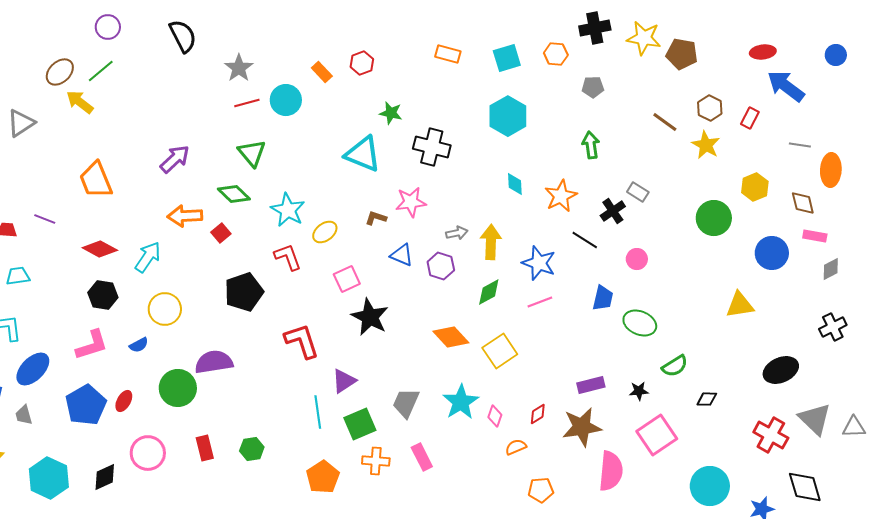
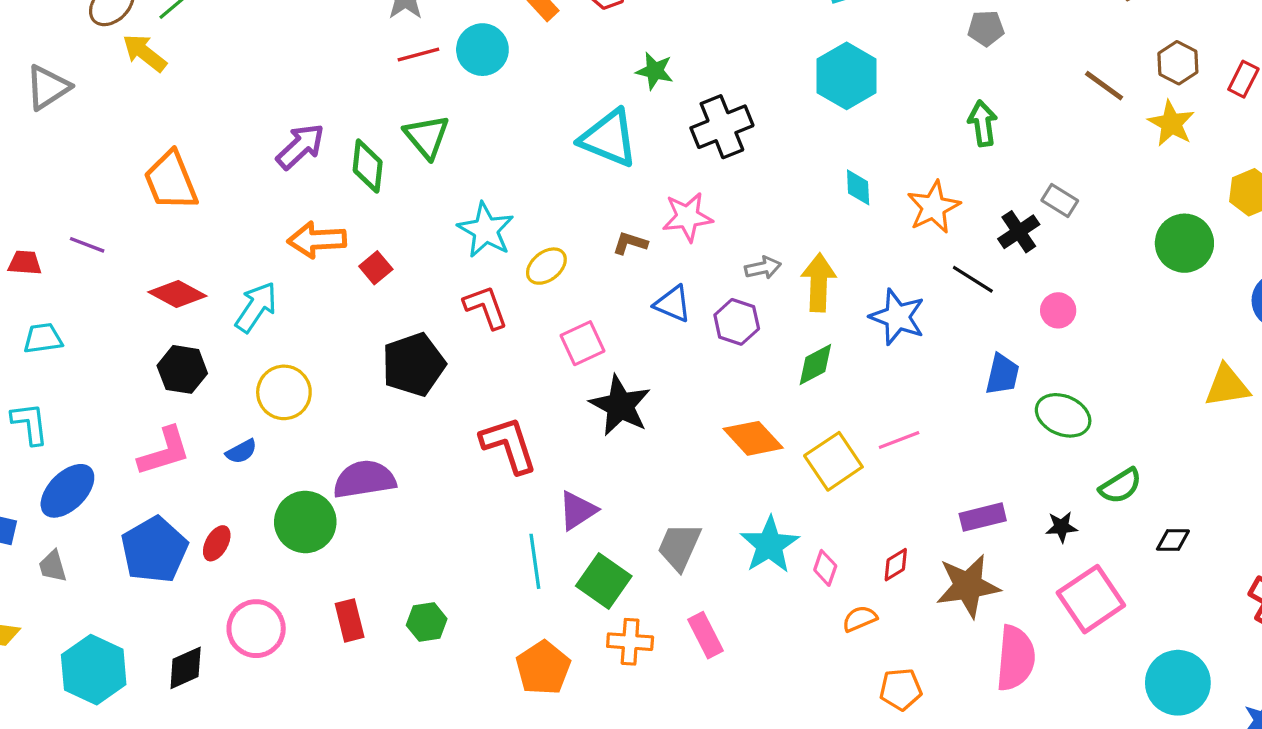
black cross: (432, 147) -> (722, 127), turned -36
green diamond: (234, 194) -> (368, 166), moved, turned 52
pink line: (540, 302) -> (899, 440), moved
green square: (360, 424) -> (604, 581), turned -32

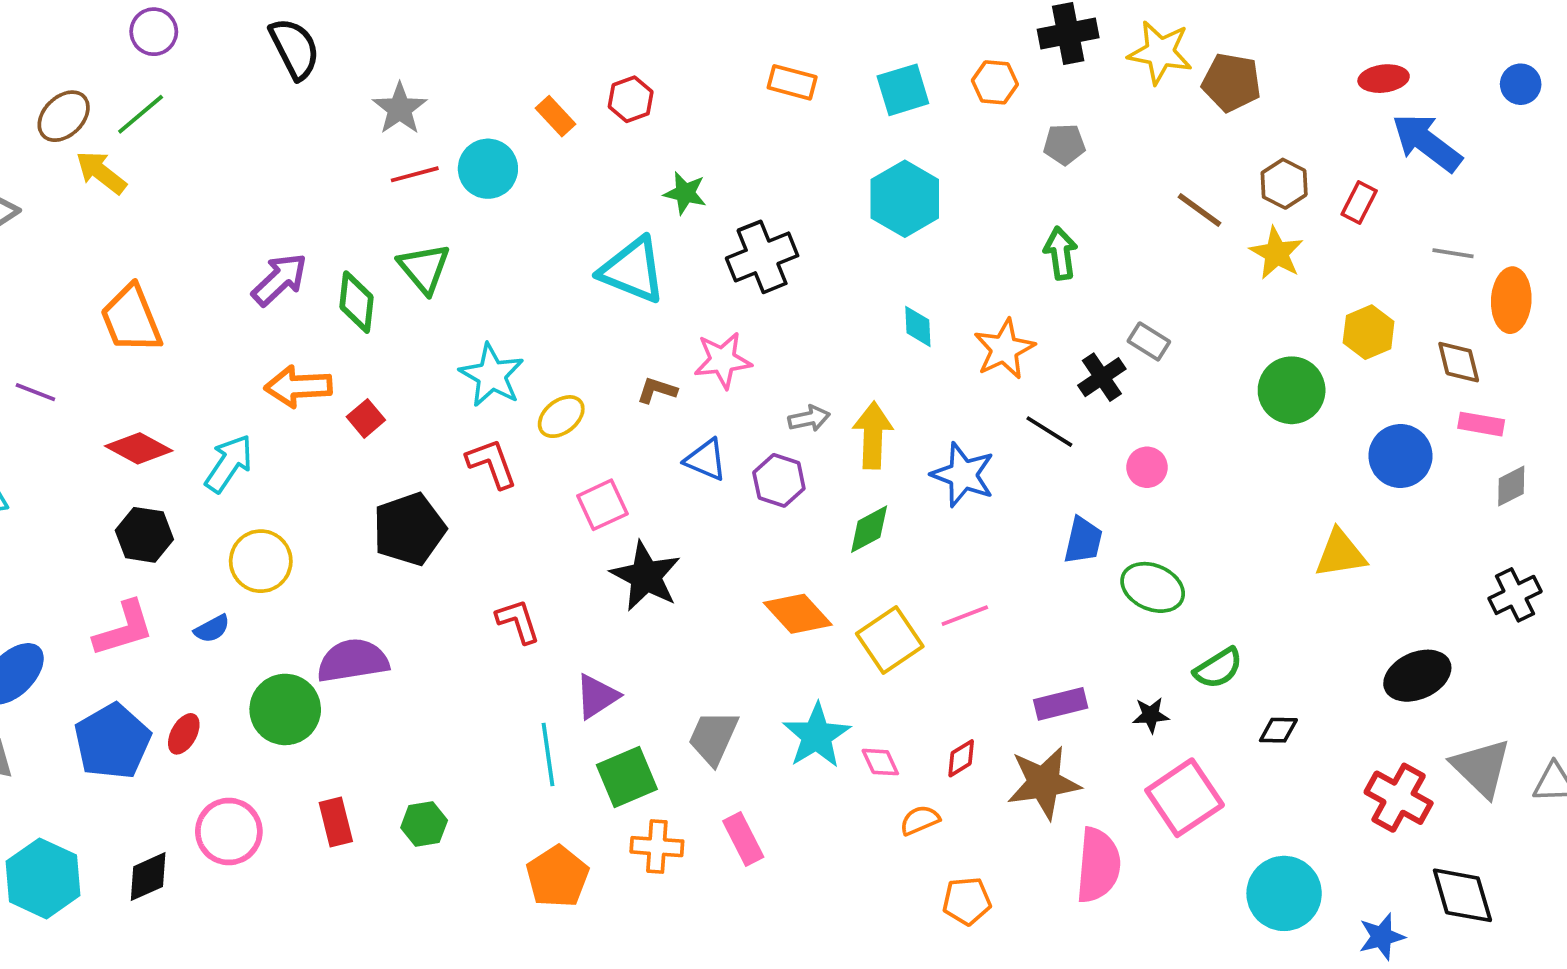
red L-shape: (509, 445) -> (518, 621), size x0.7
pink diamond: (825, 568) -> (880, 762), turned -44
green square: (604, 581) -> (627, 777), turned 32

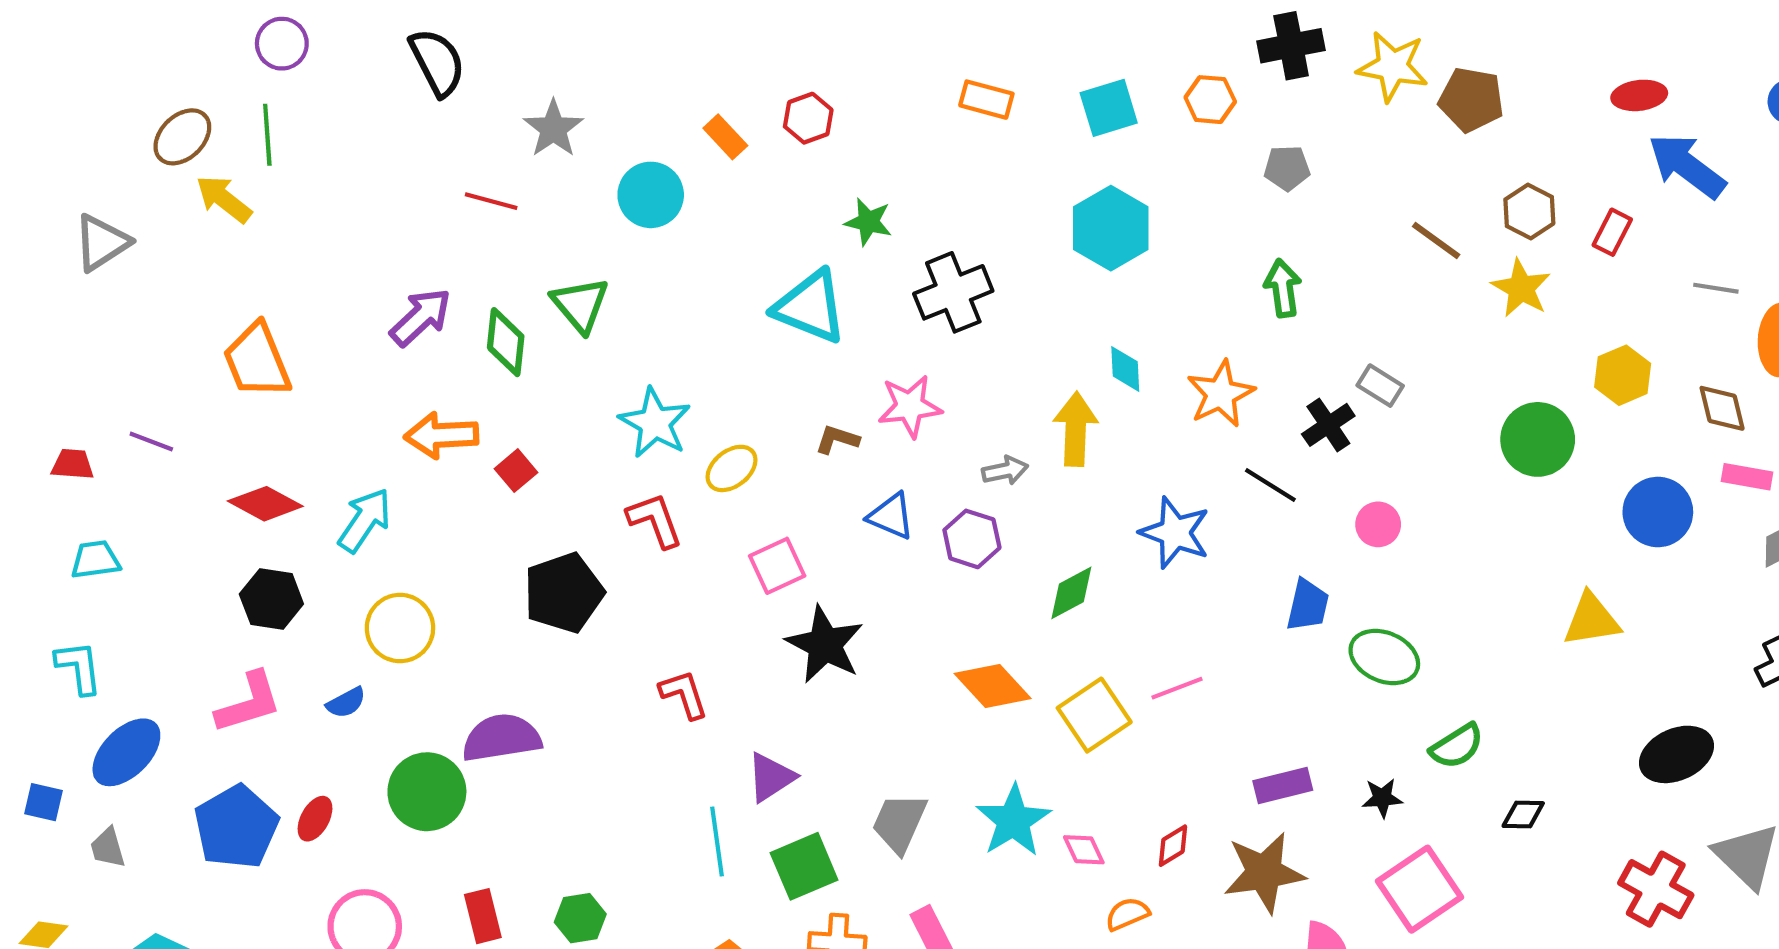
green line: (141, 114) -> (267, 135), turned -54
red line: (415, 174) -> (491, 201), moved, turned 30
yellow arrow: (873, 435) -> (1076, 429), moved

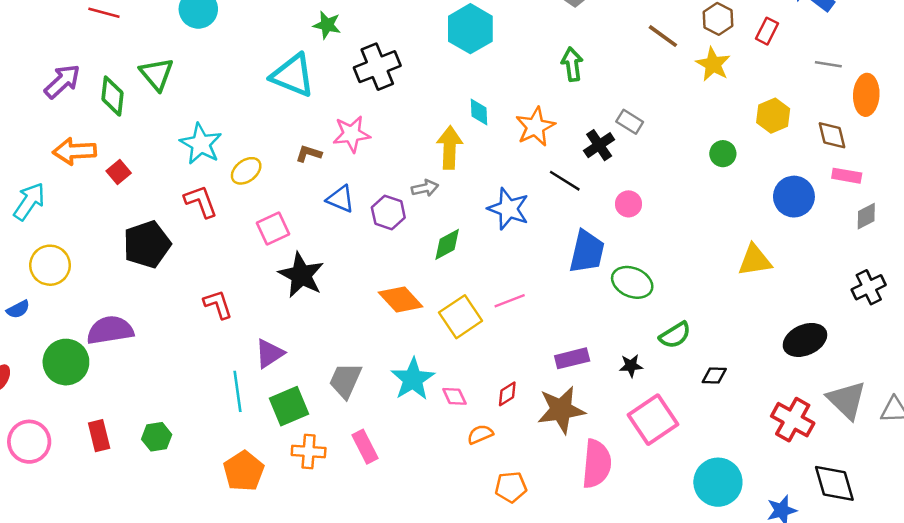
green circle: (1538, 439) -> (723, 154), size x0.6
gray arrow: (1005, 471) -> (425, 188), moved
blue trapezoid: (1308, 605) -> (587, 252), size x1.4

